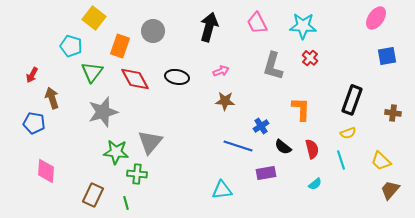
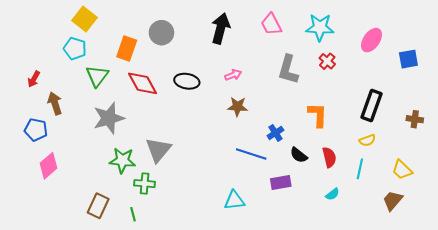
yellow square: (94, 18) -> (84, 19), moved
pink ellipse: (376, 18) -> (372, 40), moved
cyan line: (341, 160) -> (360, 169), turned 30
pink diamond: (46, 171) -> (49, 166), moved, turned 45
brown trapezoid: (390, 190) -> (393, 200), moved

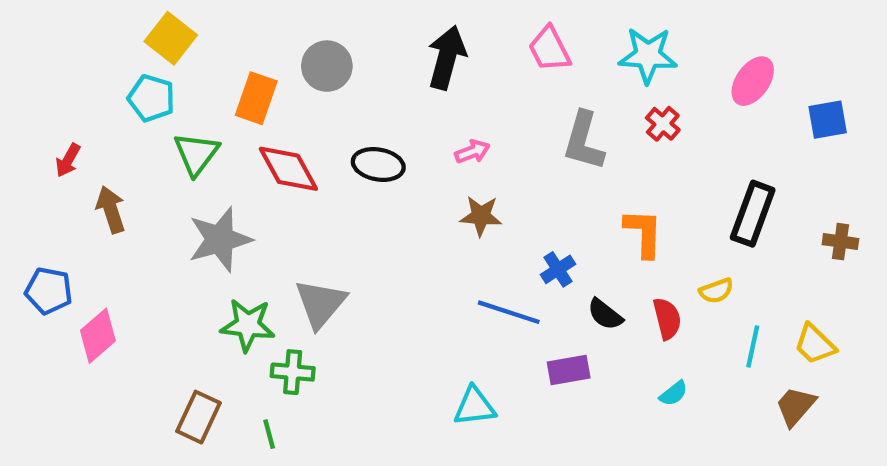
blue pentagon: (36, 130) -> (49, 291), moved
yellow semicircle: (367, 140) -> (716, 291), moved
cyan line: (360, 169) -> (753, 346), moved

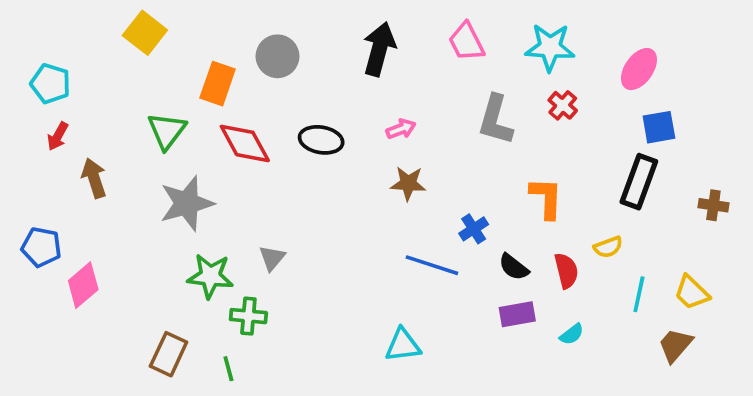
cyan pentagon: (151, 98) -> (50, 84), moved
blue square: (828, 120) -> (659, 127), moved
gray triangle: (320, 304) -> (272, 258), size x0.6
purple rectangle: (569, 370) -> (517, 314), moved

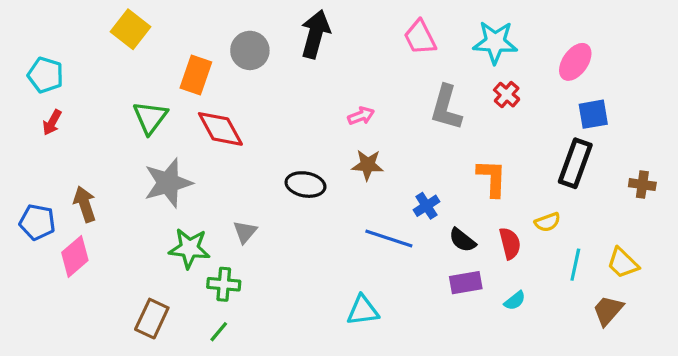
black arrow: (379, 49) -> (315, 34), moved
black ellipse: (321, 140) -> (305, 185), moved
brown arrow: (94, 178) -> (85, 204), moved
green line: (228, 369) -> (219, 332), moved, turned 55

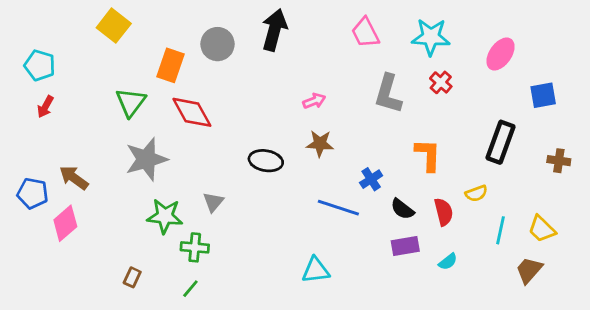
blue square: (593, 114) -> (543, 95), moved
brown arrow: (85, 204) -> (74, 178), turned -36
brown rectangle: (152, 319) -> (132, 277), size x0.6

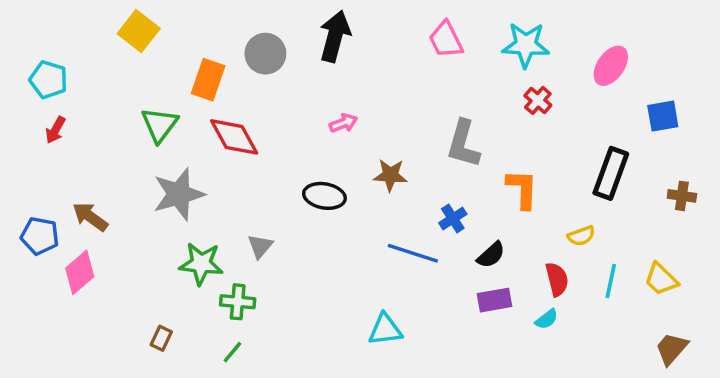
gray L-shape: (388, 94) -> (463, 144), moved
pink arrow: (314, 101) -> (344, 123), moved
black semicircle: (402, 209) -> (491, 255), turned -80
red semicircle: (444, 212) -> (557, 279), moved
brown trapezoid: (529, 270) -> (672, 349), moved

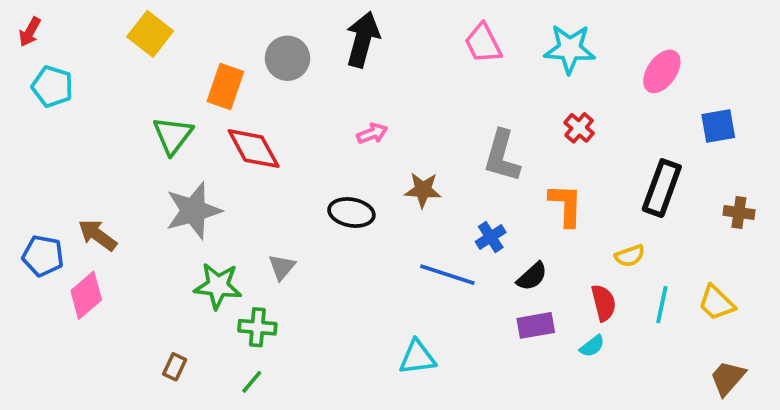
red cross: (538, 100) -> (579, 128), moved
red arrow: (55, 130) -> (30, 32), moved

